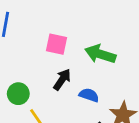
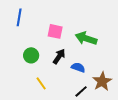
green circle: (18, 94) -> (31, 55), moved

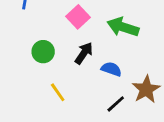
pink square: (55, 31) -> (78, 17), turned 35

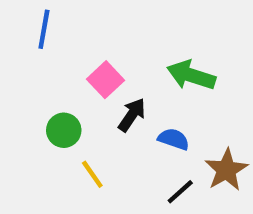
pink square: (78, 17) -> (105, 80), moved
green circle: (43, 52) -> (64, 130), moved

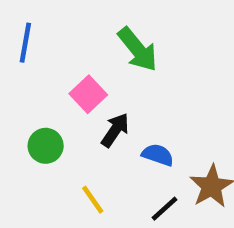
green arrow: (191, 75) -> (138, 49), moved, turned -147
yellow line: (92, 174) -> (93, 200), moved

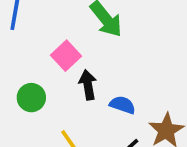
black arrow: (115, 130) -> (88, 85), turned -44

